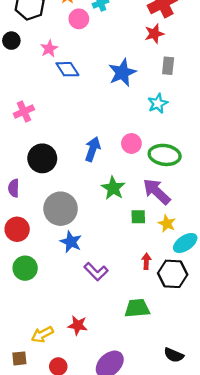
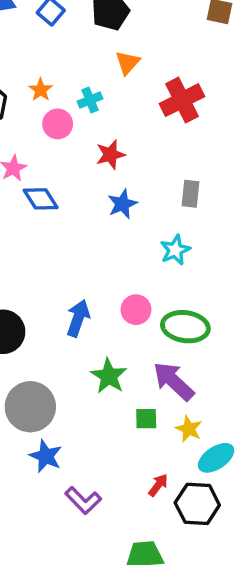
red star: (154, 34) -> (110, 155), moved
blue star: (122, 73) -> (122, 204), size x0.7
red arrow: (146, 261) -> (158, 485), turned 35

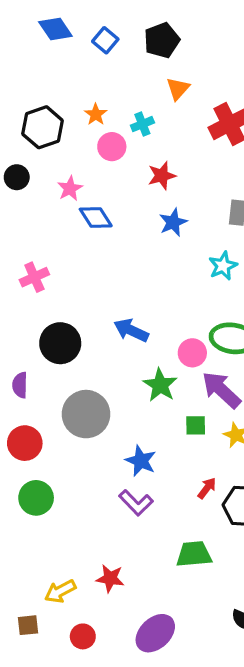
pink circle: (136, 310) -> (192, 353), moved
blue arrow: (78, 318) -> (131, 330), turned -84
blue star: (46, 456) -> (141, 461), moved

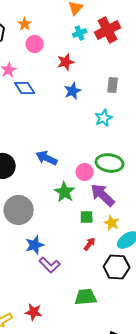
cyan cross: (142, 124) -> (80, 33), moved
blue star: (141, 461) -> (35, 245), moved, turned 30
red arrow: (207, 488) -> (90, 244), moved

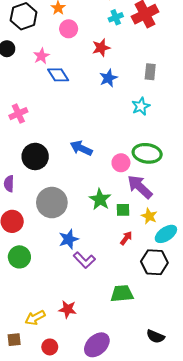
green star: (65, 192) -> (100, 199), moved

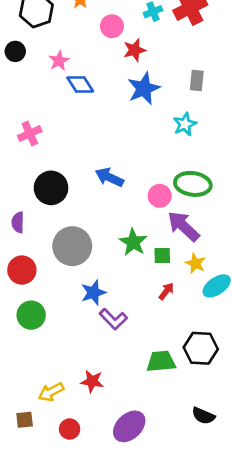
pink circle: (69, 29) -> (112, 26), moved
blue star: (108, 78) -> (144, 89), size x1.4
black hexagon: (154, 262) -> (201, 348), moved

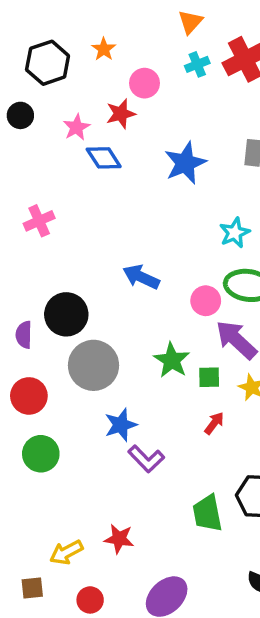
red star: (134, 50) -> (121, 114), moved
cyan star: (185, 124) -> (235, 233), moved
black circle: (51, 188) -> (66, 314), moved
green trapezoid: (161, 361) -> (207, 513), turned -96

